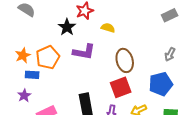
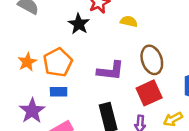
purple L-shape: (84, 52) -> (111, 71), moved
blue rectangle: (32, 75) -> (59, 92), moved
purple star: (24, 95) -> (32, 111), size x1.5

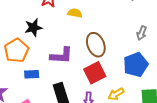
black star: (79, 24) -> (33, 28), moved, turned 30
blue rectangle: (59, 92) -> (32, 74), moved

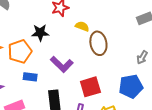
brown ellipse: (96, 45) -> (98, 43), moved
purple L-shape: (61, 56) -> (62, 64), turned 30

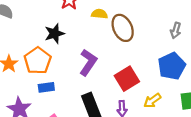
purple L-shape: (62, 64) -> (88, 62), turned -85
blue rectangle: (30, 77) -> (46, 87), moved

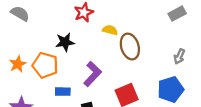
orange pentagon: (38, 61) -> (45, 65), turned -30
blue rectangle: (46, 87) -> (63, 92), moved

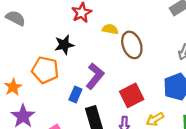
orange star: (18, 64) -> (13, 87), moved
blue rectangle: (63, 92) -> (75, 94), moved, turned -64

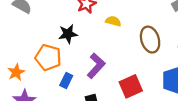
brown ellipse: (132, 45) -> (150, 40), moved
blue rectangle: (75, 94) -> (66, 81), moved

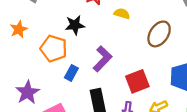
brown ellipse: (150, 40) -> (159, 34), turned 50
orange star: (16, 72) -> (19, 29), moved

